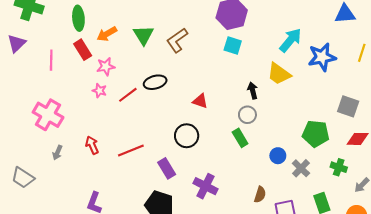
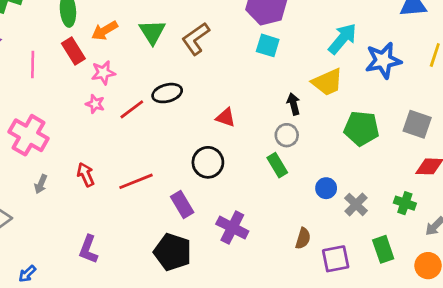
yellow trapezoid: (279, 74) -> (327, 82), turned -60
green pentagon: (316, 134) -> (361, 128), moved

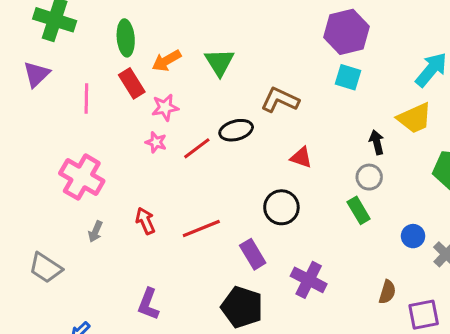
brown L-shape: (196, 39) -> (280, 100), moved, turned 60

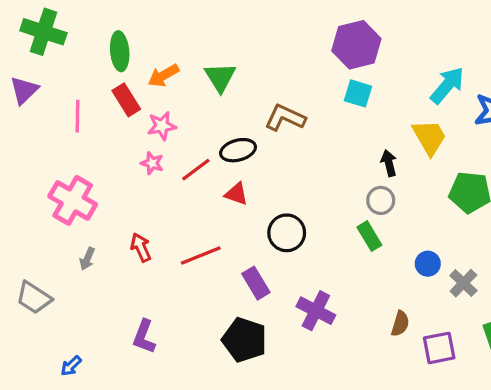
yellow trapezoid: (415, 118) -> (429, 137), turned -96
red triangle: (301, 157) -> (236, 194), moved

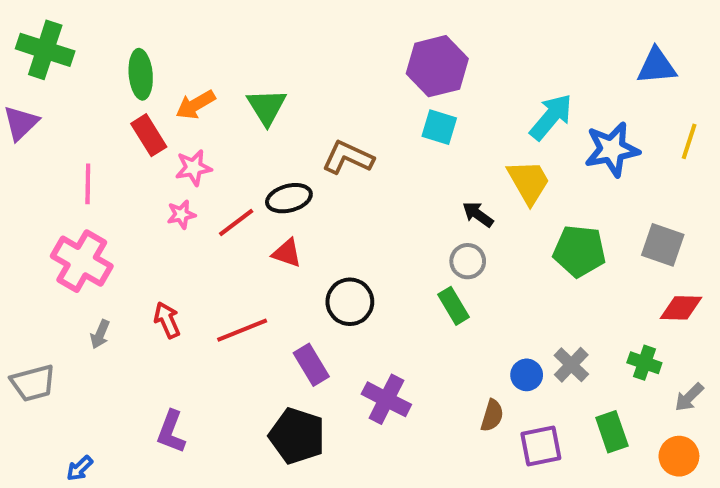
pink line: (78, 116) -> (88, 184), moved
pink star: (152, 163) -> (181, 214), turned -30
black arrow: (389, 163) -> (478, 214), turned -40
blue circle: (428, 264) -> (527, 375), moved
gray trapezoid: (34, 298) -> (33, 383), turned -48

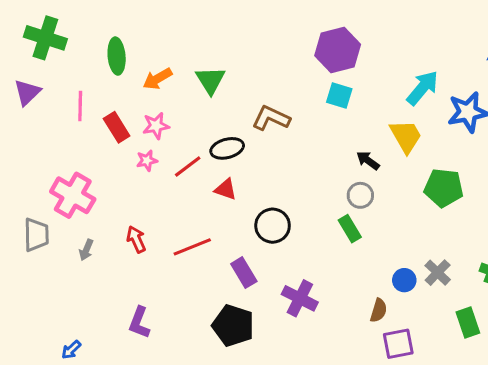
red rectangle: (149, 135) -> (117, 127), moved
pink line: (88, 184) -> (80, 106), moved
gray trapezoid: (33, 383) -> (36, 235), moved, turned -76
purple square: (541, 446) -> (398, 344), moved

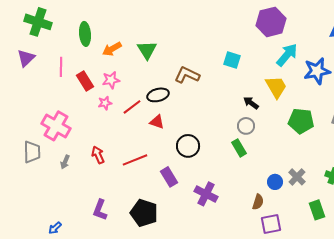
purple hexagon: (338, 50) -> (271, 22), moved
black pentagon: (233, 326) -> (144, 213), moved

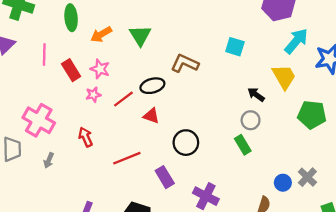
pink star: (111, 80) -> (100, 69), turned 30
red arrow: (98, 155) -> (86, 137), moved

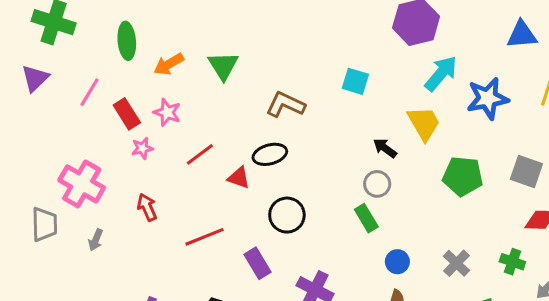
pink line: (44, 54) -> (89, 92), turned 30
black ellipse: (152, 86) -> (270, 154), moved
pink star: (93, 95) -> (142, 148), moved
blue circle: (283, 183) -> (397, 262), moved

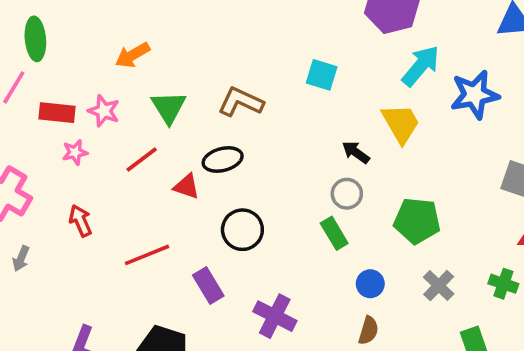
green ellipse: (127, 41) -> (35, 39), moved
orange arrow: (169, 64) -> (133, 55), moved
green triangle: (223, 66) -> (169, 107), moved
red rectangle: (127, 114) -> (57, 113), turned -52
green pentagon: (463, 176) -> (417, 221), moved

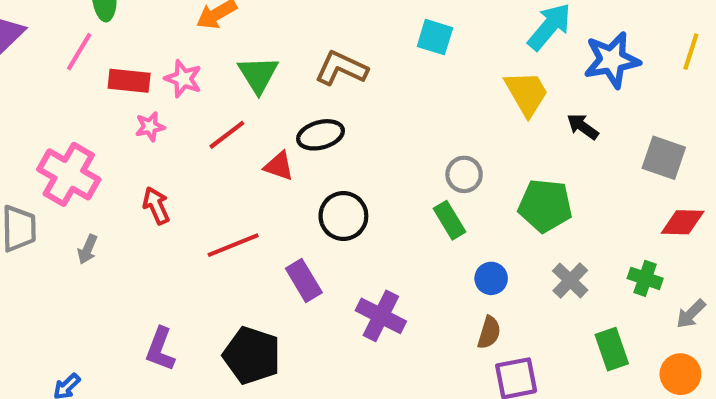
black arrow: (356, 152) -> (583, 127), moved

